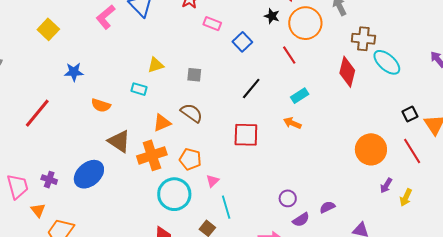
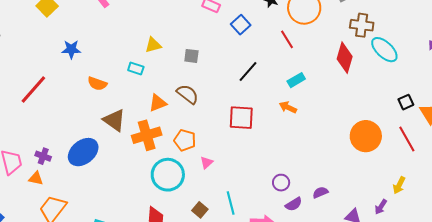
purple arrow: (386, 186) -> (381, 207), moved
cyan line: (226, 207) -> (231, 203), moved
orange triangle: (38, 210) -> (36, 178), moved, turned -42

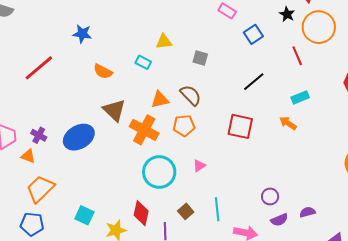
orange cross: (147, 135) -> (144, 130), turned 36
orange pentagon: (185, 140) -> (184, 126), moved, turned -30

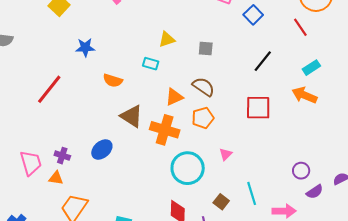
orange arrow: (288, 123) -> (304, 95), size x1.4
blue ellipse: (79, 137) -> (102, 150), size x0.7

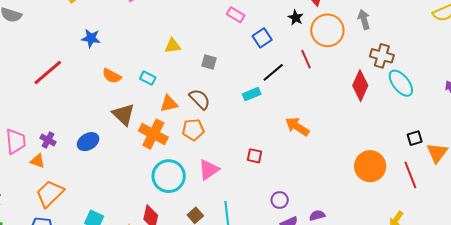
black line: (263, 61) -> (273, 72), moved
cyan rectangle: (151, 64) -> (148, 78), moved
cyan rectangle: (311, 68) -> (252, 94), moved
red square: (258, 108) -> (255, 156), moved, size x0.6
pink triangle: (226, 154) -> (209, 170), size x1.6

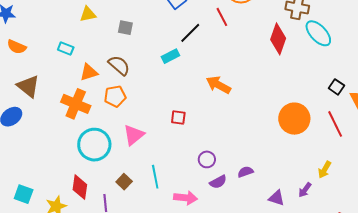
orange semicircle: (112, 76) -> (17, 47), moved
brown triangle: (123, 114) -> (28, 86), moved
black square: (415, 138) -> (336, 87), turned -35

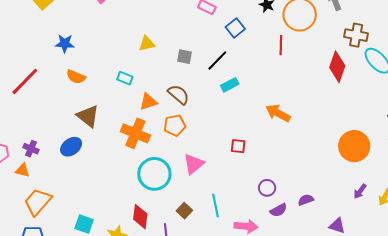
red line: (222, 17) -> (281, 45), turned 30
black line: (190, 33) -> (217, 61), moved
purple arrow: (305, 190) -> (360, 191), moved

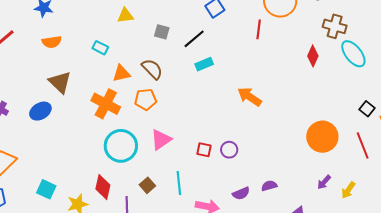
red diamond: (337, 67) -> (313, 56), size x0.7
orange semicircle: (76, 77) -> (52, 42), turned -36
red square: (238, 146) -> (204, 150), moved
purple circle: (267, 188) -> (229, 150), moved

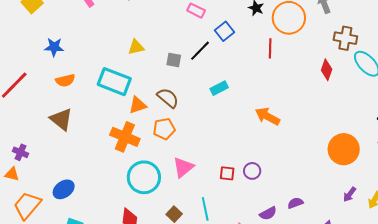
black line: (194, 39) -> (200, 51), moved
cyan rectangle: (100, 48) -> (114, 82), size x2.0
brown triangle: (60, 82) -> (61, 119), moved
blue ellipse: (40, 111) -> (64, 189), moved

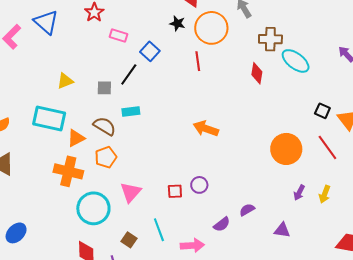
cyan rectangle: (219, 88) -> (131, 111), moved, turned 30

